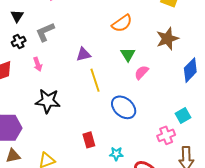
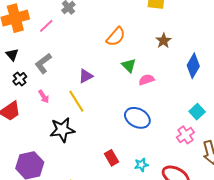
brown star: (167, 39) -> (163, 41), size x0.7
pink semicircle: (141, 72) -> (146, 80), turned 42
yellow line: (95, 80) -> (76, 101), moved

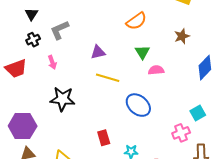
yellow line: (76, 101) -> (108, 78), moved, turned -55

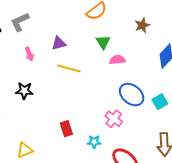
pink arrow: (52, 62) -> (29, 54), moved
black star: (62, 99) -> (24, 91), size x0.7
blue ellipse: (138, 105) -> (132, 95), moved
pink cross: (181, 133) -> (114, 119), moved, turned -30

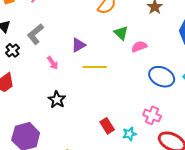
black star: (24, 91) -> (57, 100), turned -30
pink cross: (114, 119) -> (152, 115), moved
cyan star: (94, 142) -> (129, 134), moved

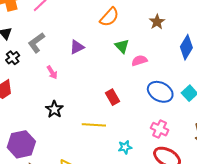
purple triangle: (78, 45) -> (77, 47), moved
yellow line: (95, 67) -> (94, 125), moved
pink cross: (152, 115) -> (160, 129), moved
red rectangle: (107, 126) -> (112, 97), moved

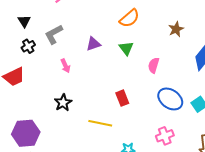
green triangle: (122, 46) -> (126, 48), moved
pink semicircle: (139, 61) -> (154, 65), turned -63
pink cross: (160, 129) -> (165, 136), turned 36

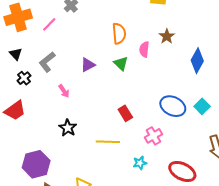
orange semicircle: (129, 18) -> (119, 33), turned -45
pink semicircle: (154, 65) -> (144, 49), moved
pink cross: (165, 136) -> (153, 136), moved

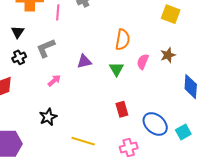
pink line: (49, 24) -> (58, 12), turned -56
blue diamond: (197, 61) -> (191, 87), turned -40
pink arrow: (64, 91) -> (54, 81), turned -112
red rectangle: (125, 113) -> (122, 109), moved

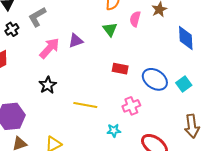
purple triangle: (84, 61) -> (76, 41), moved
pink arrow: (54, 81) -> (49, 48), size x1.6
red rectangle: (122, 109) -> (120, 69), turned -56

